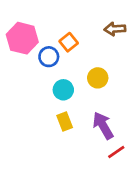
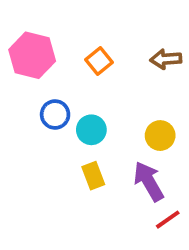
brown arrow: (115, 29) -> (166, 59), moved
blue circle: (49, 57) -> (55, 114), moved
yellow circle: (98, 78) -> (160, 136), moved

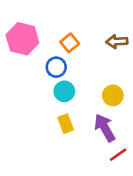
blue circle: (55, 114) -> (56, 67), moved

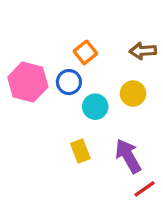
pink hexagon: (22, 39) -> (28, 82), moved
cyan circle: (64, 91) -> (95, 107), moved
yellow circle: (113, 95) -> (133, 94), moved

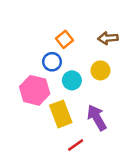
pink hexagon: (28, 82) -> (35, 90), moved
yellow rectangle: (80, 151) -> (61, 114), size x1.5
red line: (145, 189) -> (76, 145), moved

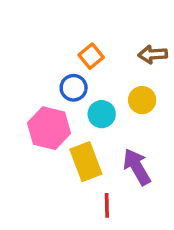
red line: (76, 145) -> (107, 205), turned -56

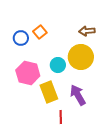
orange square: (91, 56) -> (40, 32), moved
blue circle: (74, 88) -> (21, 38), moved
yellow circle: (142, 100) -> (81, 57), size x1.6

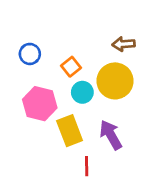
orange square: (40, 32) -> (71, 67), moved

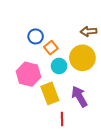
blue circle: (30, 54) -> (36, 36), moved

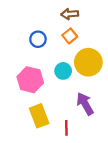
brown arrow: (89, 31) -> (70, 14), moved
orange square: (51, 48) -> (70, 36), moved
yellow rectangle: (50, 93) -> (39, 116), moved

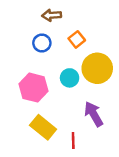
brown arrow: (70, 14) -> (51, 15), moved
yellow rectangle: (39, 116) -> (43, 127), turned -30

